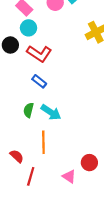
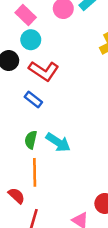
blue rectangle: (39, 81) -> (33, 99), moved
orange line: (43, 142) -> (35, 172), moved

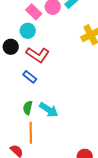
pink rectangle: (26, 15) -> (34, 12), moved

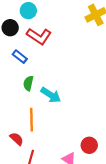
blue rectangle: (30, 77) -> (20, 57), moved
green semicircle: (28, 108) -> (28, 83), moved

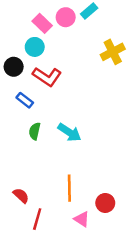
cyan arrow: (51, 95) -> (69, 132), moved
orange line: (32, 120) -> (69, 188), moved

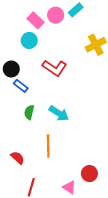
black circle: (14, 67) -> (11, 69), moved
red L-shape: (47, 77) -> (55, 68), moved
orange line: (69, 188) -> (48, 146), moved
red semicircle: (21, 196) -> (18, 158), moved

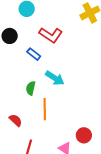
blue rectangle: (21, 86) -> (34, 54), moved
green semicircle: (29, 112) -> (31, 88), moved

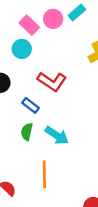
green semicircle: (31, 88) -> (27, 132), moved

